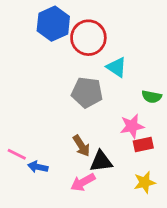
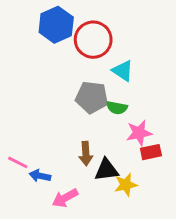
green semicircle: (152, 97) -> (117, 108), moved
brown arrow: (81, 146) -> (86, 154), turned 30
pink arrow: (83, 182) -> (65, 198), moved
yellow star: (145, 182) -> (126, 185), moved

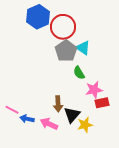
gray pentagon: (92, 97) -> (66, 51), moved, turned 30
green semicircle: (117, 108) -> (79, 73), turned 48
black triangle: (107, 170) -> (72, 115), turned -42
pink arrow: (65, 198) -> (49, 124), moved, turned 54

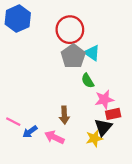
blue hexagon: (38, 17) -> (18, 19), moved
black triangle: (72, 115) -> (103, 127), moved
blue arrow: (27, 119) -> (30, 132), turned -48

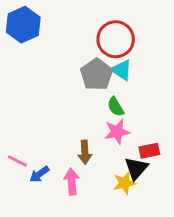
red circle: (70, 30) -> (116, 39), moved
pink star: (104, 100) -> (117, 132), moved
pink arrow: (54, 137) -> (72, 182), turned 60

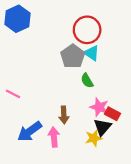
pink star: (117, 132) -> (99, 107), moved, turned 30
red rectangle: (149, 151) -> (112, 114), turned 40
pink line: (17, 161) -> (13, 94), moved
blue arrow: (39, 174) -> (30, 131), size x1.6

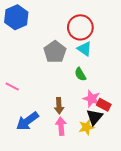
gray pentagon: (73, 56) -> (55, 52), moved
pink arrow: (54, 137) -> (61, 126), moved

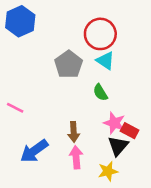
yellow star: (86, 127) -> (108, 171), moved

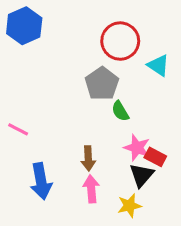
cyan triangle: (105, 61) -> (158, 65), moved
gray pentagon: (69, 64) -> (102, 84), moved
blue arrow: (34, 151) -> (41, 181), turned -64

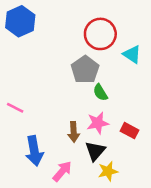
pink star: (137, 148) -> (98, 123), moved, turned -30
black triangle: (142, 175) -> (95, 151), moved
pink arrow: (91, 189) -> (62, 171), moved, turned 45

